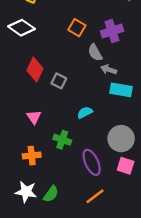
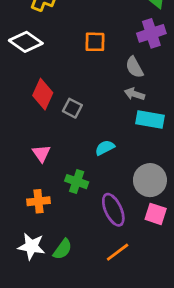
orange square: (77, 28) -> (95, 42), turned -30
purple cross: (112, 31) -> (151, 33), moved
gray semicircle: (95, 53) -> (134, 67), moved

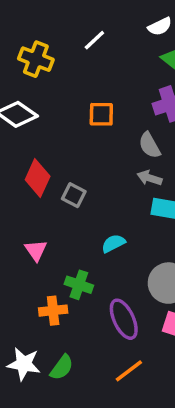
orange cross: (39, 201) -> (53, 311), moved

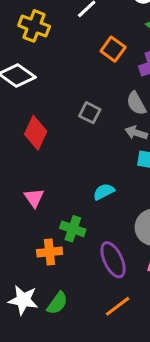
orange square: (101, 114) -> (113, 49), moved, turned 35
gray square: (74, 195) -> (90, 113), moved

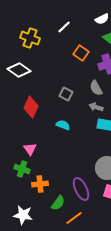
cyan semicircle: (104, 192) -> (63, 125), moved, turned 48
green cross: (73, 229) -> (22, 169), moved
green semicircle: (57, 303) -> (58, 203), moved
orange line: (118, 306) -> (74, 218), moved

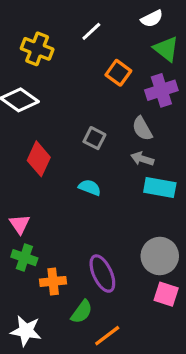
pink triangle: (30, 149) -> (20, 224), moved
purple ellipse: (81, 189) -> (102, 274), moved

